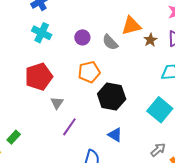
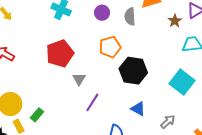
brown star: (150, 40) -> (175, 21), moved
gray semicircle: (110, 42) -> (130, 17), turned 42
gray arrow: (158, 150) -> (168, 122), moved

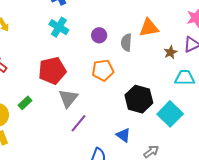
black hexagon: (133, 71) -> (139, 99), moved
gray triangle: (79, 79) -> (68, 98), size x1.5
green rectangle: (37, 115) -> (25, 103), moved

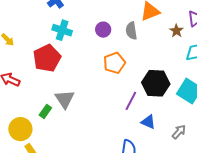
red pentagon: (52, 71) -> (47, 58), moved
gray triangle: (68, 98) -> (65, 99), moved
purple line: (79, 123) -> (131, 101), moved

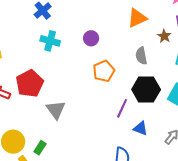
gray semicircle: (131, 31) -> (141, 56), moved
red pentagon: (47, 58) -> (30, 83), moved
green rectangle: (45, 111) -> (40, 148), moved

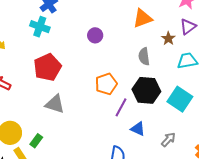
cyan cross: (50, 41) -> (40, 27), moved
orange pentagon: (104, 71) -> (106, 84), moved
red pentagon: (30, 83) -> (47, 67), moved
gray triangle: (56, 110) -> (55, 104), turned -40

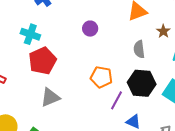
cyan cross: (40, 27) -> (30, 34), moved
orange pentagon: (106, 84) -> (101, 77), turned 30
gray triangle: (55, 104) -> (50, 97), turned -40

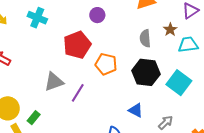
brown star: (163, 31) -> (170, 30), moved
red pentagon: (43, 61) -> (77, 45), moved
purple line: (116, 100) -> (78, 93), moved

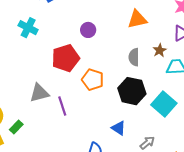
purple line: (78, 93) -> (62, 106), turned -54

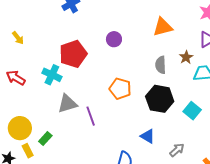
cyan cross: (28, 28) -> (52, 75), moved
red pentagon: (66, 58) -> (73, 54), moved
cyan square: (164, 104) -> (192, 111), size x0.7

